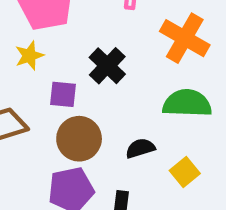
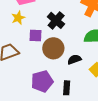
brown circle: (79, 139) -> (53, 48), moved

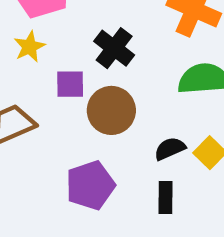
black semicircle: (74, 59) -> (170, 149), moved
black rectangle: (67, 88) -> (166, 197), moved

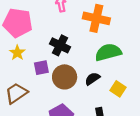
black semicircle: (170, 149) -> (92, 79), moved

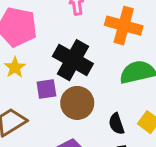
black cross: (60, 45) -> (73, 60), size x1.4
black semicircle: (92, 79) -> (116, 124), moved, turned -77

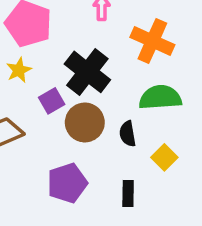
purple square: (46, 89) -> (52, 101), turned -30
black semicircle: (116, 124) -> (128, 134), moved

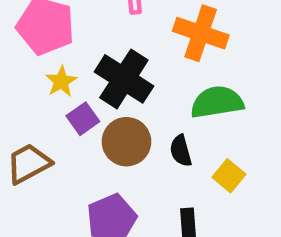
yellow star: (19, 70) -> (61, 81), moved

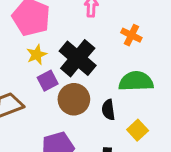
orange cross: (201, 33) -> (131, 35), size x0.6

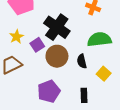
yellow star: (37, 55) -> (16, 37), moved

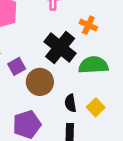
black cross: (57, 27) -> (60, 47), moved
black semicircle: (82, 61) -> (70, 103), moved

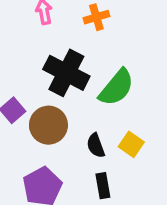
orange cross: (88, 25) -> (96, 17), moved, turned -30
green semicircle: (93, 65) -> (116, 88), turned 144

